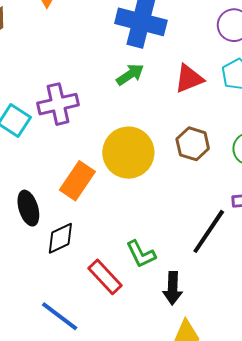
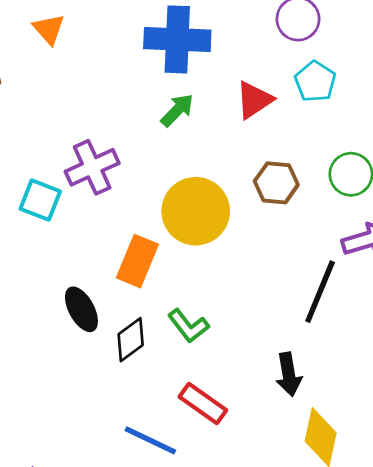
green L-shape: (141, 254) -> (188, 326), moved
red rectangle: (105, 277) -> (203, 404), moved

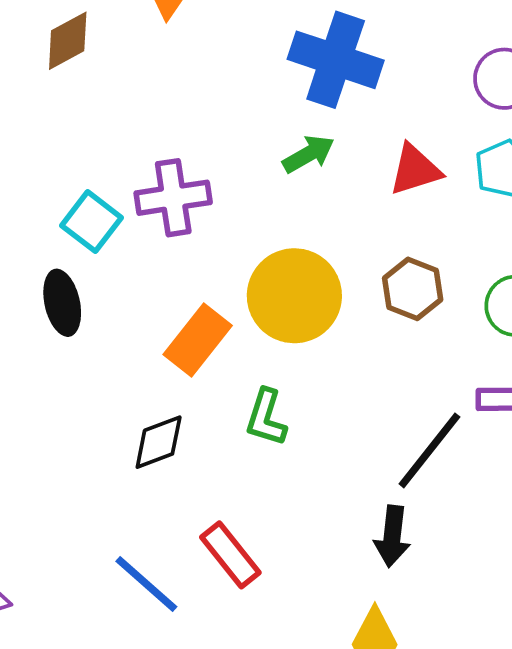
black ellipse: (81, 309) -> (62, 303), moved
green L-shape: (188, 326) -> (266, 417), moved, turned 39
black arrow: (289, 374) -> (392, 536), moved

